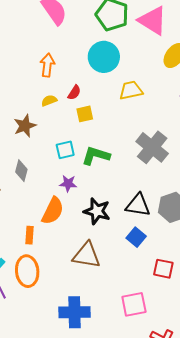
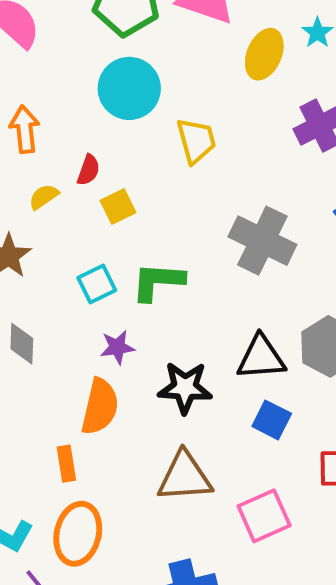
yellow trapezoid: (131, 90) -> (196, 141), turned 100
orange ellipse: (27, 271) -> (78, 534), turned 32
pink square: (134, 304) -> (264, 516), moved

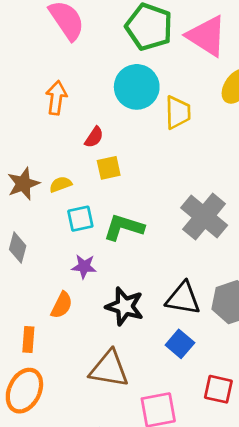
yellow trapezoid: (196, 141) -> (178, 112), moved
yellow semicircle: (44, 197) -> (61, 184), moved
orange semicircle: (100, 407) -> (62, 305), size x0.7

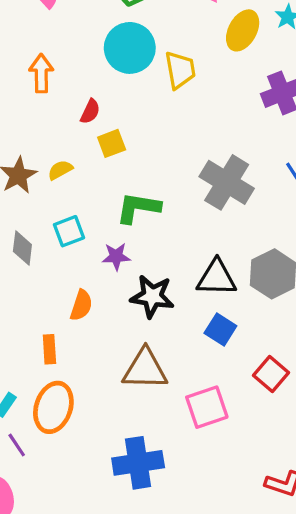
cyan square: (80, 219) -> (69, 231), moved
purple star: (84, 266) -> (116, 256), moved
red square: (218, 389) -> (271, 374), turned 36

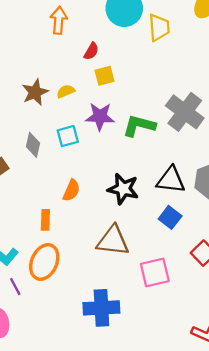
green L-shape: (138, 208) -> (139, 126), moved
purple star: (116, 256) -> (100, 116), moved, size x1.4

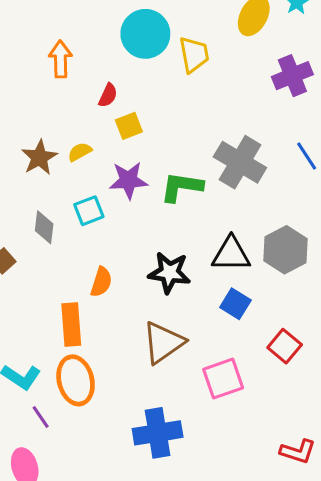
orange rectangle: (45, 220) -> (71, 325), size x1.5
brown triangle: (113, 241) -> (163, 343), turned -36
orange ellipse: (44, 262) -> (76, 380), turned -32

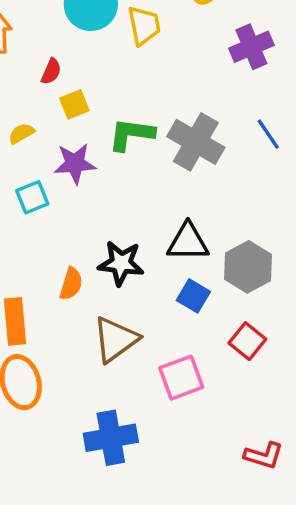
green L-shape: (181, 187) -> (131, 134), moved
gray hexagon: (285, 250) -> (248, 267), moved
orange semicircle: (101, 282) -> (71, 284), moved

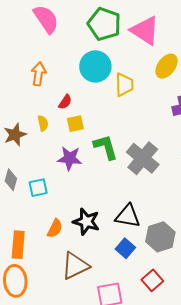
yellow semicircle: (21, 133) -> (43, 123), moved, turned 98
green L-shape: (131, 134) -> (106, 147), turned 56
cyan square: (32, 197) -> (38, 188), moved

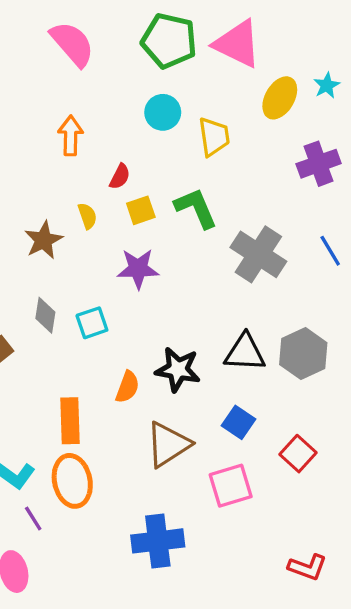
cyan circle: (95, 66) -> (163, 112), size x0.7
green L-shape: (106, 147) -> (196, 208), moved
gray hexagon: (160, 237) -> (303, 354), moved
blue square: (125, 248) -> (239, 422), moved

